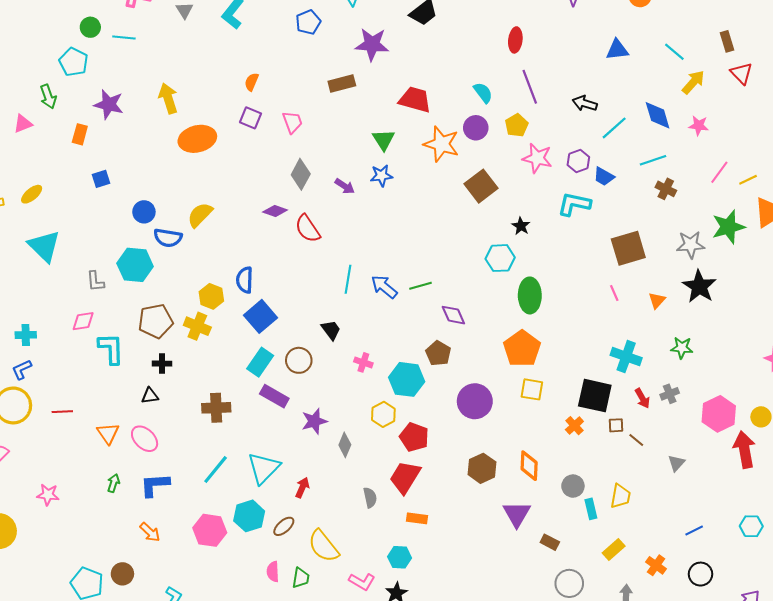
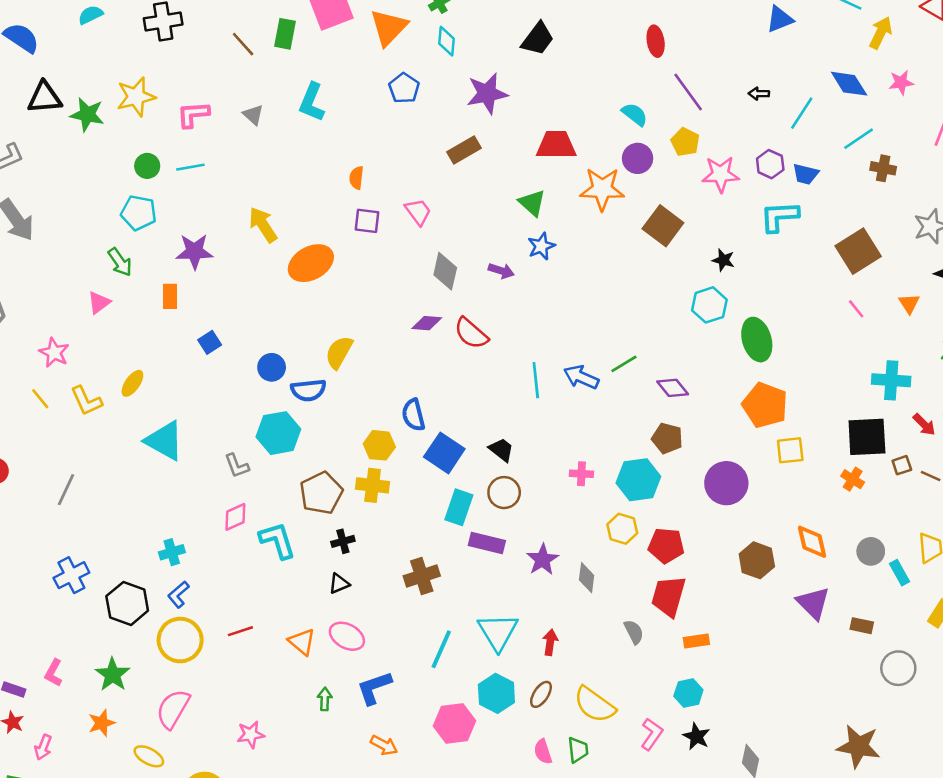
black arrow: (585, 103) -> (759, 94), size x0.7
black trapezoid: (331, 330) -> (501, 450), moved
pink L-shape: (362, 582) -> (652, 734), turned -70

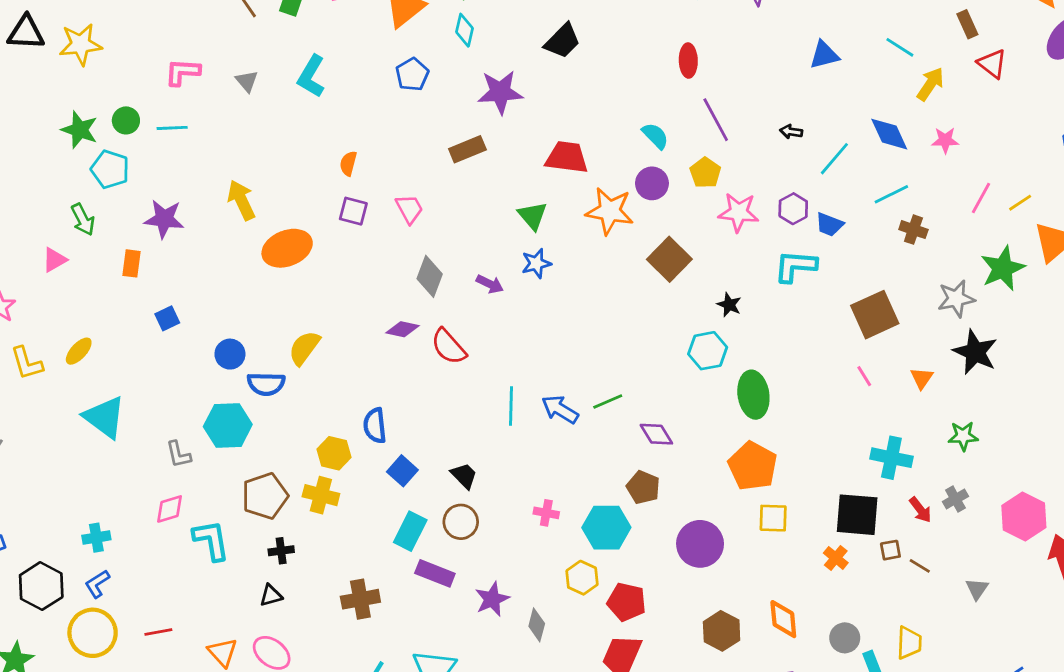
yellow star: (136, 97) -> (81, 44), moved
green star: (87, 115) -> (80, 130), moved
blue square: (444, 453) -> (402, 471), size x0.7

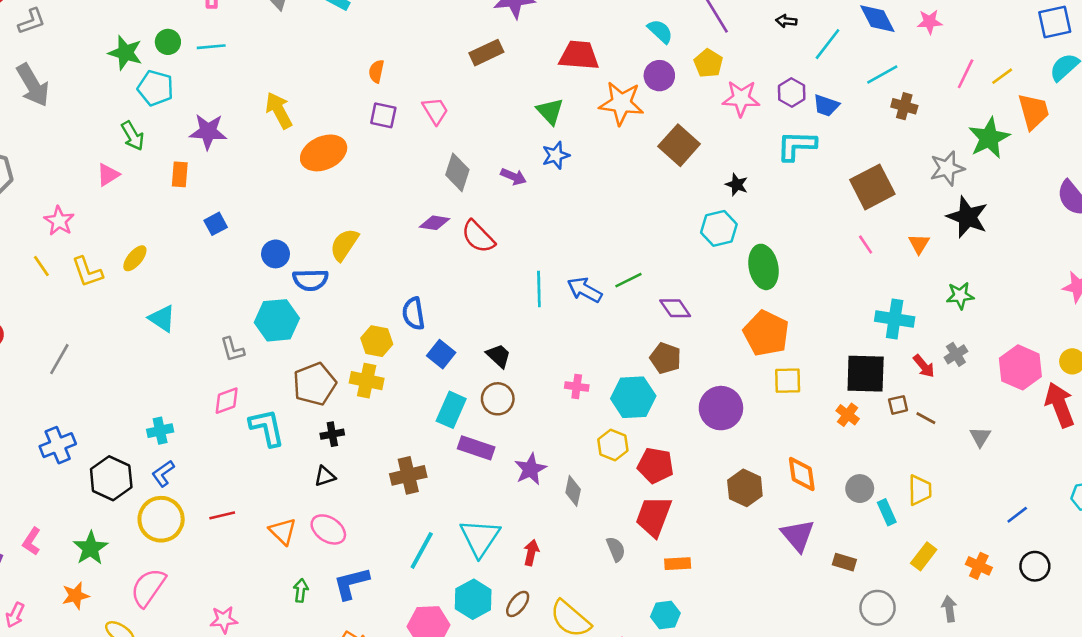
cyan triangle: (105, 417) -> (162, 318), size x0.7

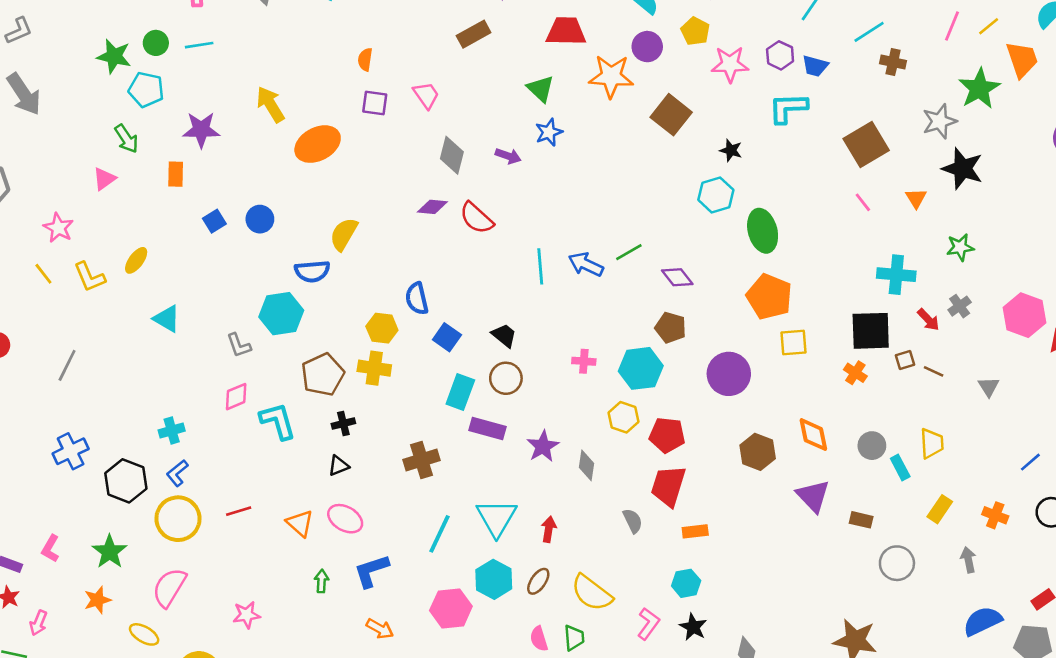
blue circle: (276, 254) -> (260, 219), moved

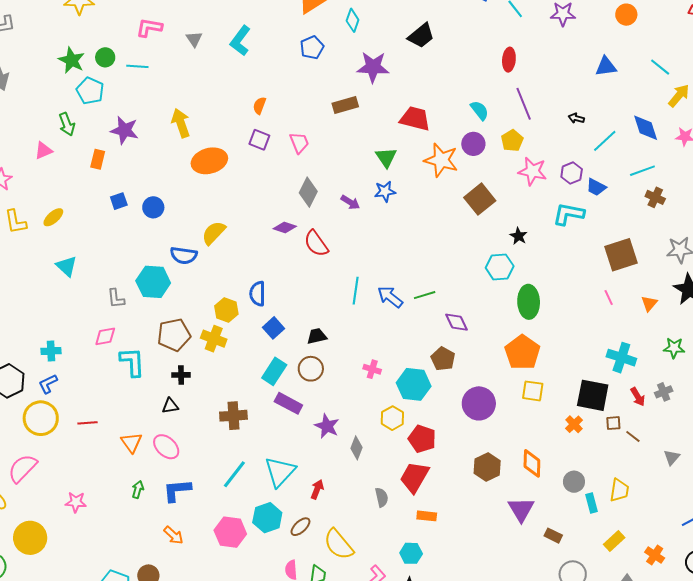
black trapezoid: (504, 335) -> (317, 336), turned -65
purple star: (543, 446) -> (327, 426), turned -30

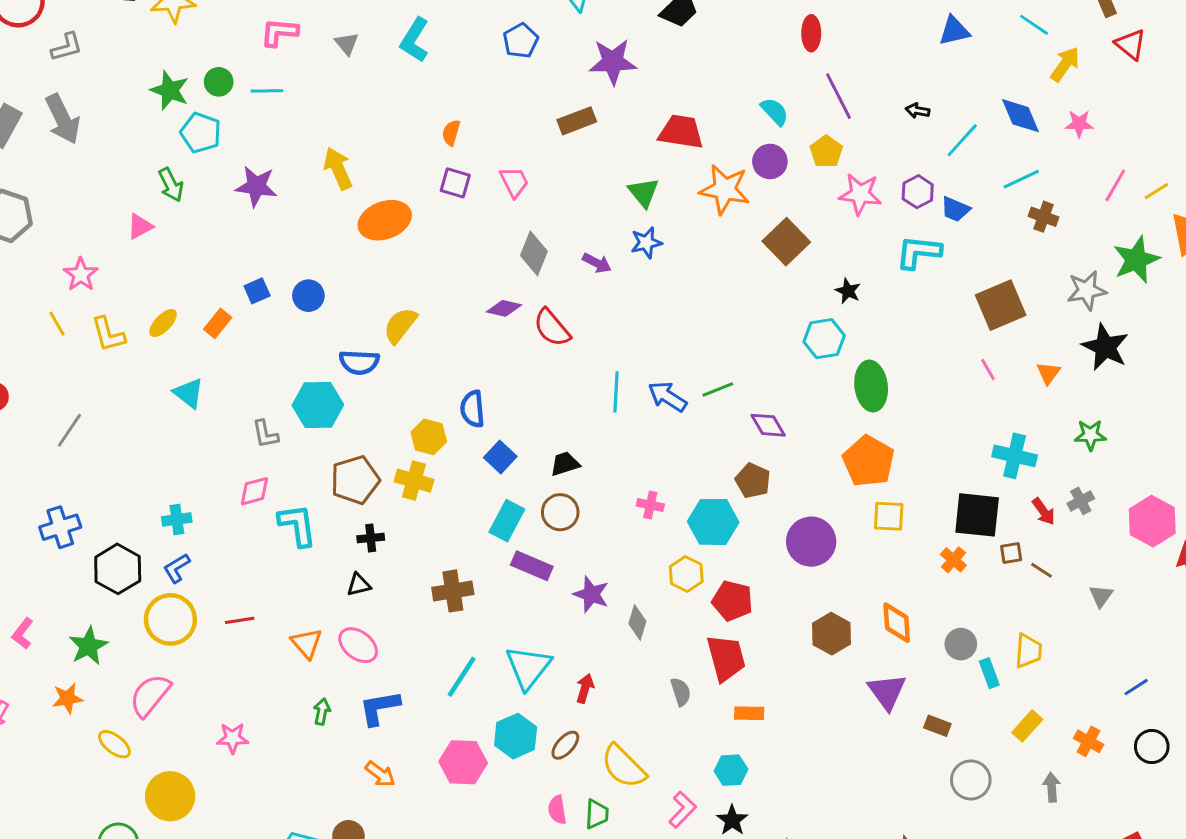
orange rectangle: (98, 159) -> (218, 323), moved, turned 30
red trapezoid: (414, 477) -> (726, 658), turned 140

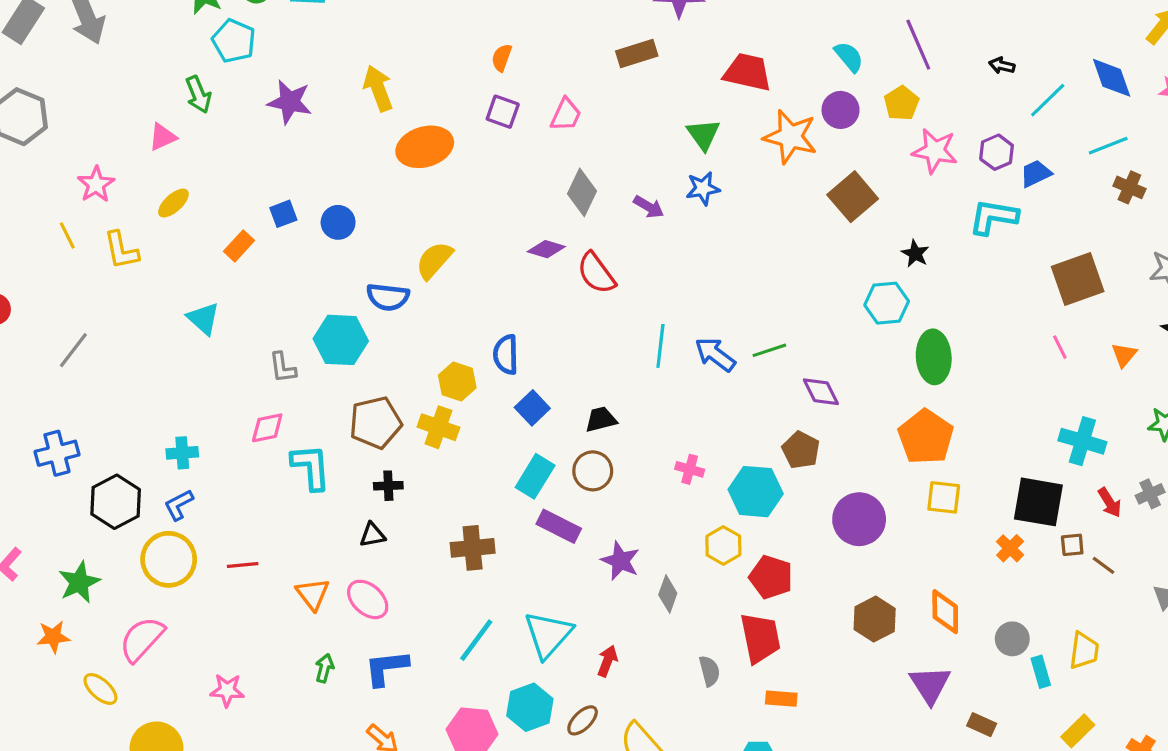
pink trapezoid: (514, 182) -> (566, 115), turned 48
blue trapezoid: (955, 209) -> (1036, 173), turned 128
yellow ellipse: (163, 323) -> (173, 203), moved

